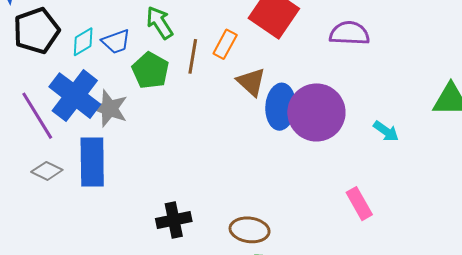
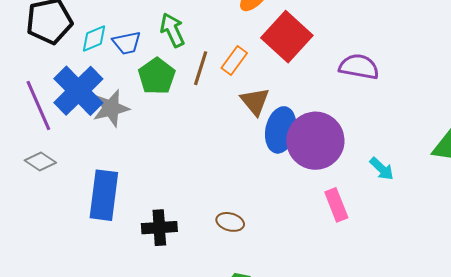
gray star: (109, 108) -> (111, 108), turned 30
blue rectangle: (92, 162) -> (104, 195), moved
pink rectangle: (359, 204) -> (336, 205), moved
brown ellipse: (250, 230) -> (230, 222), moved, size x0.7

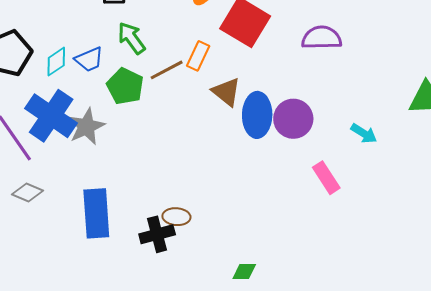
brown line: (201, 68) -> (167, 70), turned 56
purple circle: (315, 141) -> (293, 119), size x0.7
brown ellipse: (230, 222) -> (176, 217), moved

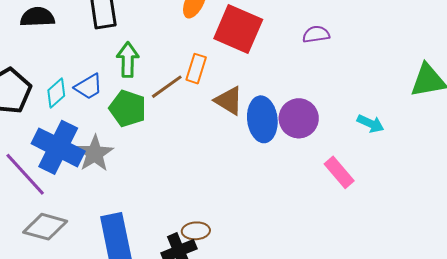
green arrow: (132, 38) -> (128, 60), turned 44
purple semicircle: (322, 38) -> (316, 34), size x0.7
gray diamond: (28, 193) -> (45, 227), size x1.4

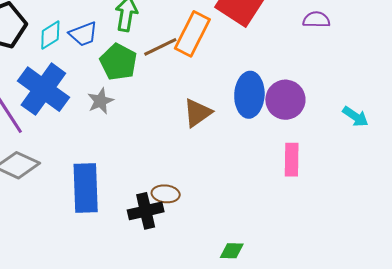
orange rectangle: (196, 69) -> (192, 34), size x1.5
brown triangle: (229, 101) -> (197, 113), moved, turned 44
gray star: (95, 153) -> (100, 101), moved, size x0.7
pink rectangle: (339, 172) -> (292, 160), moved, turned 32

